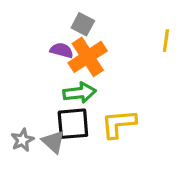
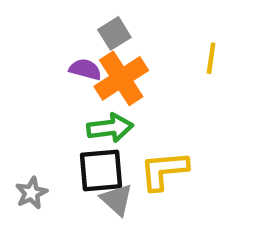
gray square: (83, 24) -> (114, 33), turned 30
yellow line: (166, 41) -> (211, 58), moved
gray triangle: (53, 142) -> (117, 200), moved

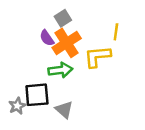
purple semicircle: (85, 69) -> (47, 38), turned -140
black square: (101, 170) -> (37, 95), moved
yellow L-shape: (164, 170) -> (97, 57), moved

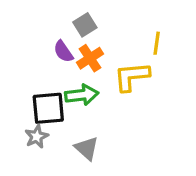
orange cross: (67, 43) -> (90, 58), size x0.7
black square: (37, 95) -> (48, 108), moved
gray star: (17, 106) -> (37, 137), moved

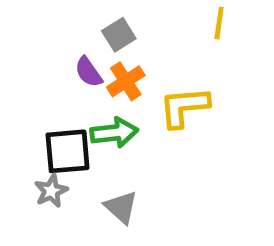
yellow line: (157, 43) -> (219, 23), moved

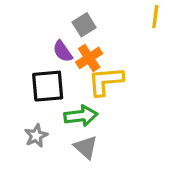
yellow L-shape: (184, 107) -> (106, 81), moved
green arrow: (114, 133) -> (81, 116), moved
black square: (68, 151) -> (48, 86), moved

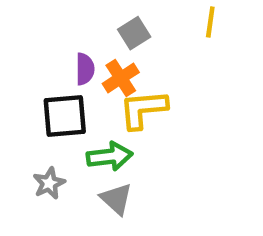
gray square: (84, 25) -> (134, 33), moved
purple semicircle: (63, 51) -> (85, 69), turned -145

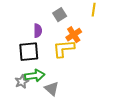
orange cross: (121, 78) -> (74, 35), moved
green arrow: (110, 156) -> (35, 76), moved

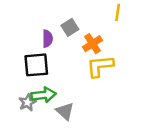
gray square: (60, 15) -> (70, 27), moved
yellow L-shape: (64, 49) -> (100, 66), moved

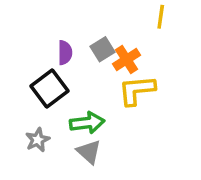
gray square: (70, 27) -> (103, 49), moved
black square: (36, 65) -> (50, 89), turned -32
green arrow: (44, 95) -> (87, 123), moved

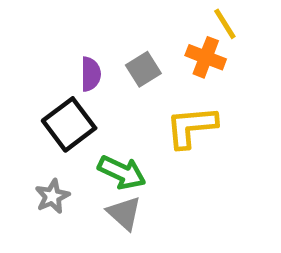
yellow line: (161, 17) -> (225, 24), turned -40
orange cross: (126, 59) -> (206, 57), moved, turned -36
green arrow: (87, 123) -> (122, 172), turned 32

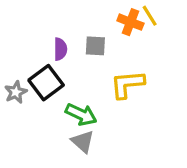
orange cross: (206, 57) -> (130, 22), moved
gray square: (143, 69) -> (95, 46), turned 35
gray star: (52, 196) -> (16, 92), moved

